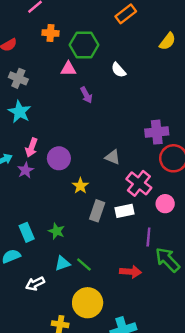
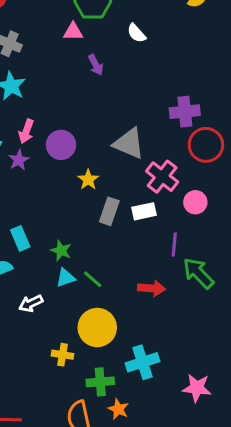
gray triangle: (113, 157) -> (129, 143), size x1.6
green star: (57, 231) -> (61, 251), moved

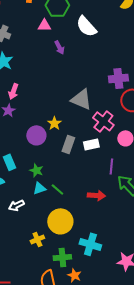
white semicircle: (136, 33) -> (86, 26), size x1.6
purple circle: (61, 145) -> (36, 135), moved
yellow cross: (63, 355) -> (37, 239), turned -32
cyan cross: (143, 362) -> (90, 244), turned 35

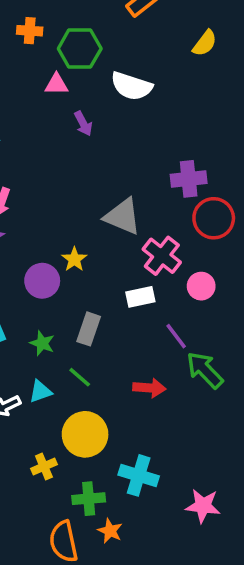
white semicircle: (86, 26) -> (131, 86), turned -30
gray rectangle: (68, 144) -> (89, 329), moved
purple line: (111, 166) -> (176, 336), turned -42
cyan triangle: (39, 188) -> (40, 391), moved

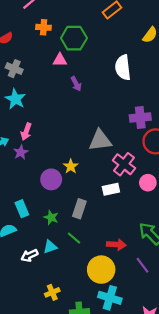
white semicircle: (131, 86) -> (123, 68), moved, turned 65
gray triangle: (123, 216) -> (100, 140), turned -30
purple line: (176, 336) -> (142, 265), moved
yellow circle: (85, 434) -> (101, 270), moved

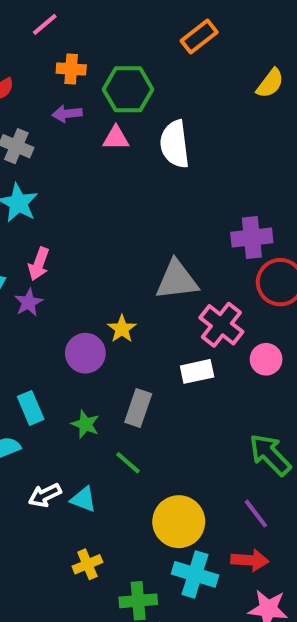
pink triangle: (60, 60) -> (116, 138), moved
white semicircle: (123, 68) -> (175, 144), moved
purple arrow: (76, 84) -> (67, 114), moved, turned 112
red arrow: (116, 245) -> (250, 560), moved
cyan triangle: (50, 247) -> (83, 499), moved, turned 40

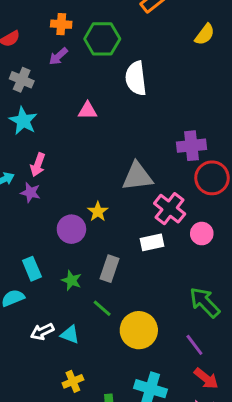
purple arrow: (67, 114) -> (58, 56), turned -36
pink triangle: (116, 138) -> (88, 111), moved
purple star: (29, 302) -> (30, 193), turned -30
yellow circle: (179, 522) -> (139, 330), moved
red arrow: (250, 560) -> (206, 378), moved, turned 35

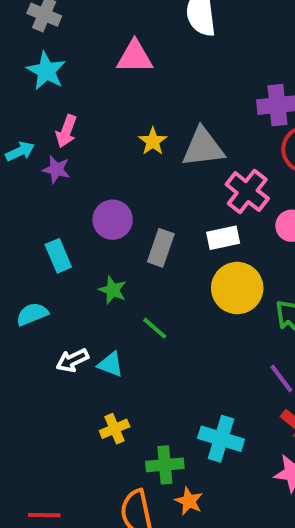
pink triangle: (88, 111) -> (135, 57), size x1.4
yellow star: (98, 212) -> (153, 141), moved
cyan rectangle: (32, 269) -> (58, 256), moved
gray rectangle: (110, 269) -> (161, 248), moved
yellow circle: (139, 330) -> (237, 288), moved

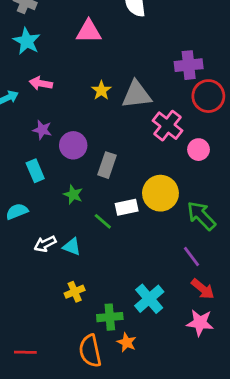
pink arrow: (66, 131) -> (41, 83), turned 80
purple star: (56, 169) -> (42, 130), moved
white rectangle: (223, 238) -> (127, 207), moved
cyan cross: (221, 439) -> (149, 299), turned 32

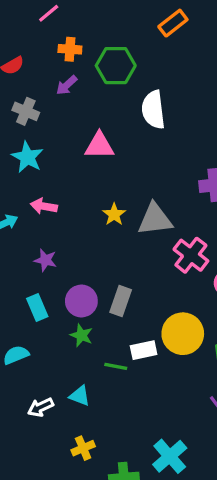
purple circle: (73, 145) -> (81, 301), moved
green line: (103, 221) -> (116, 366), turned -30
white arrow: (45, 244) -> (41, 407), moved

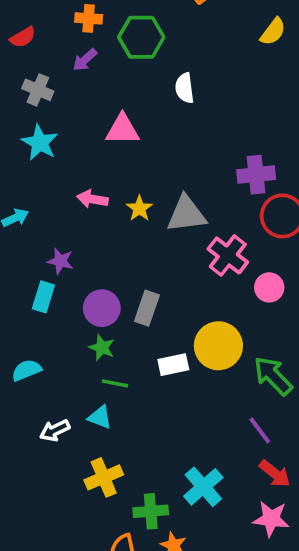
white semicircle: (153, 110) -> (185, 88), size x0.7
pink arrow: (44, 206) -> (92, 199), moved
cyan rectangle: (37, 308) -> (43, 297), moved, turned 40
green line: (116, 366) -> (115, 383), moved
yellow cross: (83, 448) -> (104, 477), size x1.4

